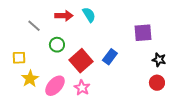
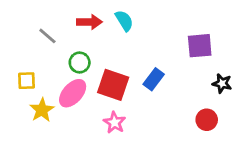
red square: (81, 61) -> (113, 85), turned -30
red circle: (157, 83) -> (207, 120), moved
pink ellipse: (55, 86) -> (73, 93), moved

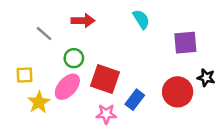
cyan semicircle: (124, 21) -> (141, 19), moved
blue rectangle: (154, 79) -> (135, 100), moved
red circle: (207, 120) -> (178, 92), moved, size x1.5
pink star: (114, 123) -> (106, 114), turned -30

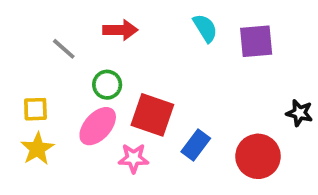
purple square: (185, 43) -> (256, 41), moved
red circle: (178, 92) -> (258, 156), moved
yellow star: (39, 102) -> (37, 149), moved
pink star: (106, 114) -> (134, 158), moved

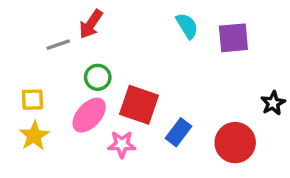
red arrow: (120, 30) -> (91, 24), moved, turned 124
gray line: (64, 49) -> (58, 45), turned -60
black star: (299, 113) -> (273, 103), turned 30

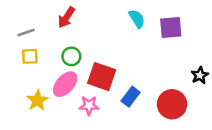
gray line: (58, 45) -> (26, 33), moved
yellow square: (32, 100) -> (30, 56), moved
yellow star: (34, 136) -> (37, 100), moved

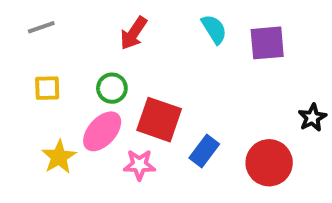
red arrow: (66, 17) -> (134, 33), moved
gray line: (26, 33) -> (41, 27), moved

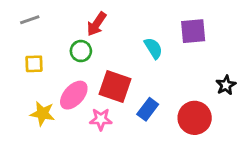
cyan semicircle: (214, 29) -> (153, 48), moved
green circle: (112, 88) -> (81, 51), moved
yellow star: (59, 157) -> (43, 114), turned -30

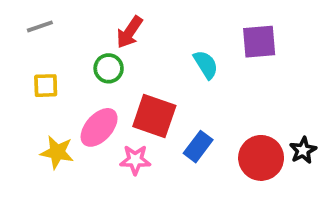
black star: (226, 85) -> (303, 150), moved

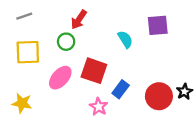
yellow square: (46, 86) -> (28, 52), size x1.6
yellow star: (57, 152) -> (22, 103), moved
pink star: (135, 160) -> (99, 107), moved, turned 30

